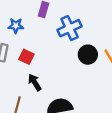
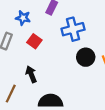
red square: (26, 57) -> (34, 41), moved

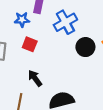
blue star: (23, 18) -> (22, 20), moved

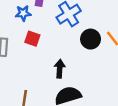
black arrow: (35, 78) -> (60, 69), moved, turned 42

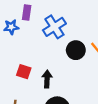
red square: (32, 39) -> (24, 72), moved

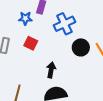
red square: (24, 72) -> (31, 43), moved

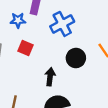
black circle: (81, 47) -> (76, 58), moved

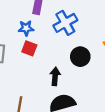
blue star: (18, 20) -> (26, 28), moved

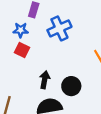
black circle: (80, 57) -> (71, 86), moved

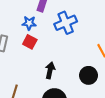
black circle: (71, 86) -> (89, 75), moved

